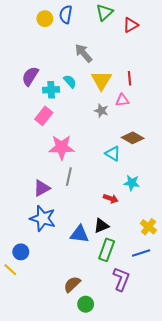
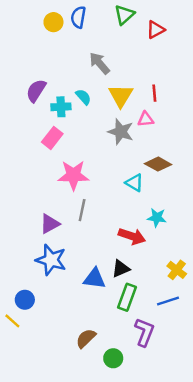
gray star: (101, 111) -> (121, 132), size x1.5
red arrow: (111, 199) -> (132, 236), size x1.5
green circle: (86, 304) -> (113, 358), moved

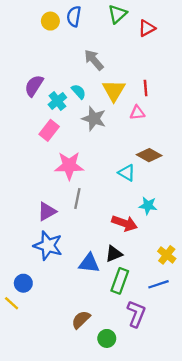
cyan cross: (61, 107) -> (57, 101), turned -36
gray star: (121, 132) -> (94, 119), moved

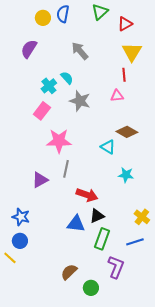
purple semicircle: (34, 86) -> (29, 49), moved
yellow triangle: (114, 90) -> (132, 52), moved
red arrow: (124, 223) -> (87, 195), moved
blue star: (48, 246) -> (21, 217), moved, size x0.7

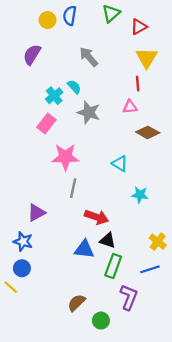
brown diamond: (127, 132) -> (148, 132), moved
purple triangle: (40, 180) -> (36, 213), moved
black triangle: (97, 216) -> (108, 240), turned 42

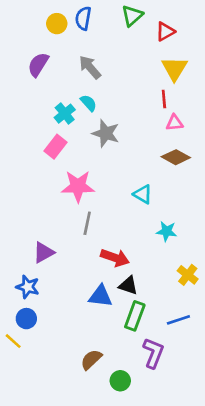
gray arrow: (89, 57) -> (90, 67), moved
pink triangle: (130, 107) -> (175, 123), moved
yellow cross: (158, 242) -> (188, 275), moved

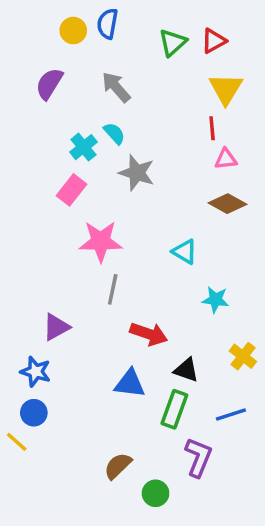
green triangle: (132, 16) -> (173, 43), moved
black triangle: (128, 285) -> (186, 370), moved

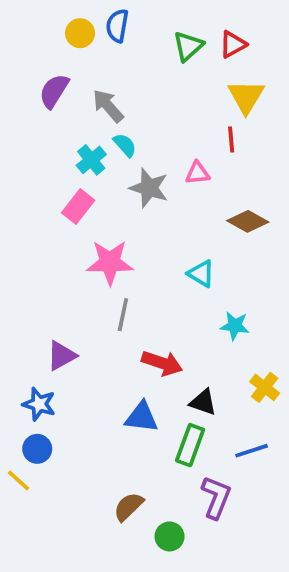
gray arrow: (116, 87) -> (108, 106), moved
pink triangle: (226, 159) -> (197, 173), moved

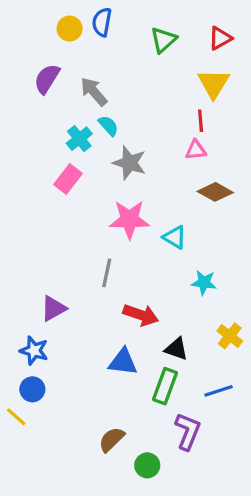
red triangle: (233, 44) -> (220, 38), moved
pink triangle: (197, 173) -> (196, 150), moved
pink star: (110, 262) -> (129, 219), moved

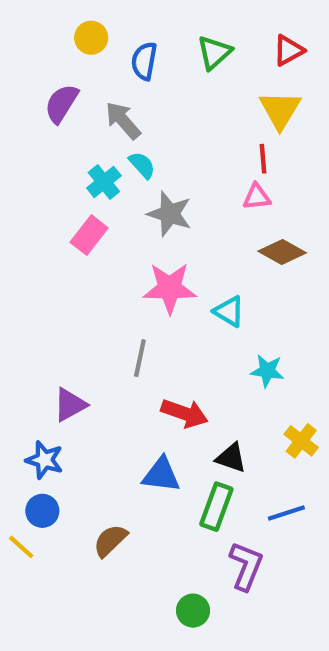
blue semicircle: (102, 22) -> (144, 61), moved
brown semicircle: (112, 439) -> (110, 541), moved

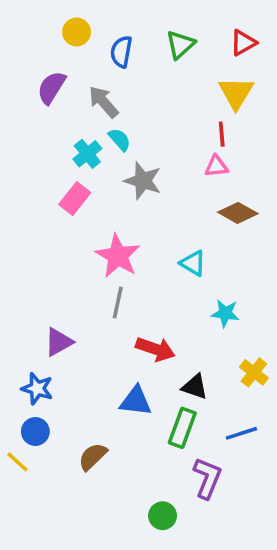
pink star: (170, 288) -> (118, 256), moved, turned 30

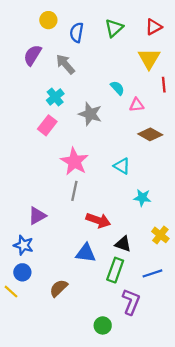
red line: (222, 134) -> (164, 85), moved
cyan semicircle: (120, 139) -> (117, 88), moved

